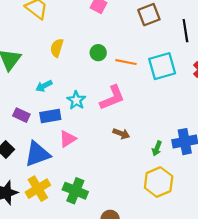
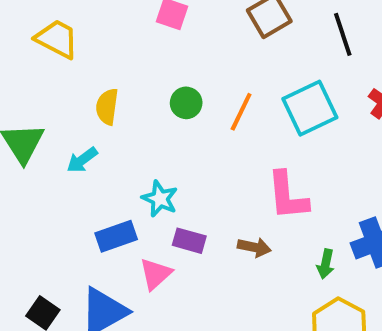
orange line: (126, 62) -> (241, 112), turned -66
cyan arrow: (44, 86) -> (82, 160), moved
pink L-shape: (112, 98) -> (288, 196), moved, turned 116
purple rectangle: (21, 115) -> (189, 241), moved

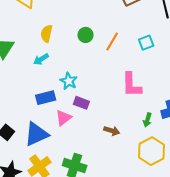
cyan square: (310, 108) -> (146, 43), size x0.6
cyan arrow: (82, 160) -> (41, 59), moved
brown arrow: (254, 247) -> (112, 131), moved

